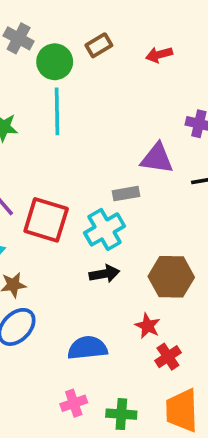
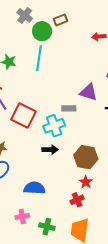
brown rectangle: (99, 45) -> (61, 20), moved
red star: (148, 326) -> (86, 182), moved

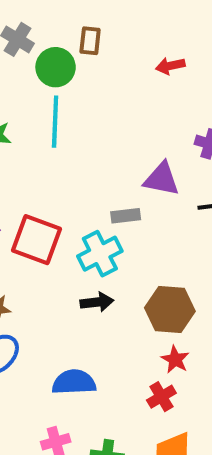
brown rectangle: (61, 20) -> (90, 41), turned -56

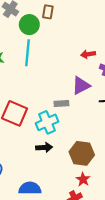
red arrow: (170, 66) -> (88, 54), moved
purple triangle: (161, 179) -> (81, 86), turned -42

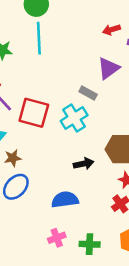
gray rectangle: (61, 103) -> (88, 93), turned 40
black arrow: (44, 147) -> (84, 164), moved

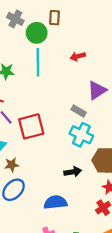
red arrow: (111, 30) -> (78, 56), moved
red square: (34, 113) -> (31, 126), turned -32
cyan cross: (74, 118) -> (81, 135), moved, turned -35

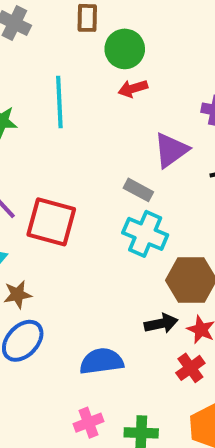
green circle: (37, 33) -> (125, 49), moved
red square: (31, 126) -> (51, 222), turned 32
black arrow: (73, 172) -> (161, 323), moved

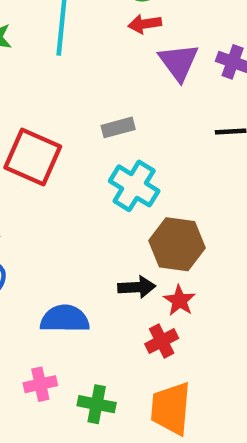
purple triangle: (171, 150) -> (179, 62), moved, turned -39
gray rectangle: (138, 190) -> (118, 127), moved, turned -52

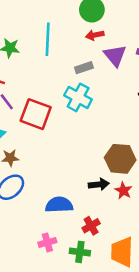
gray rectangle: (118, 127) -> (84, 68), moved
cyan cross: (134, 186) -> (78, 97), moved
red cross: (162, 341) -> (91, 226), moved

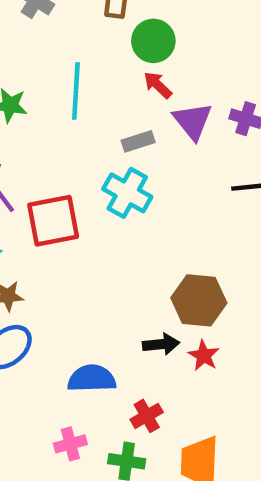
red arrow: (95, 35) -> (158, 85), turned 54
red square: (36, 114) -> (53, 221), turned -32

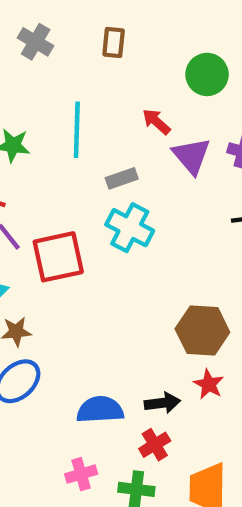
green circle: (153, 41) -> (207, 74), moved
gray rectangle: (138, 141) -> (122, 178), moved
black arrow: (161, 344) -> (162, 403), moved

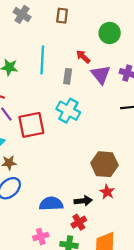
gray rectangle: (122, 178) -> (68, 76), moved, turned -64

